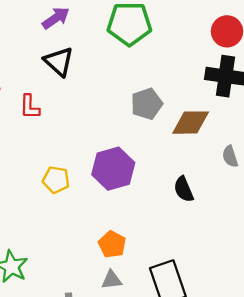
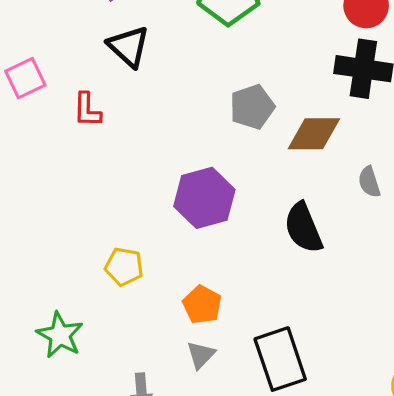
yellow pentagon: (56, 180) -> (124, 267), moved
black semicircle: (184, 189) -> (303, 228), size x1.4
gray triangle: (112, 280) -> (201, 355), turned -40

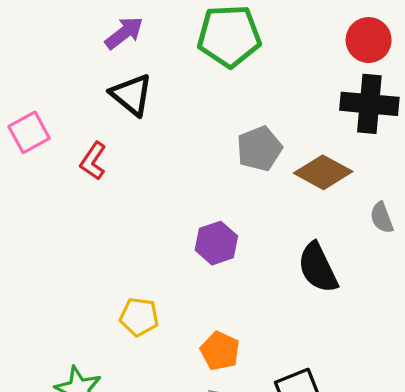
red L-shape: (87, 110) -> (93, 161), turned 36
brown diamond: (314, 134) -> (323, 172), turned 32
purple hexagon: (204, 198) -> (216, 243), size x0.7

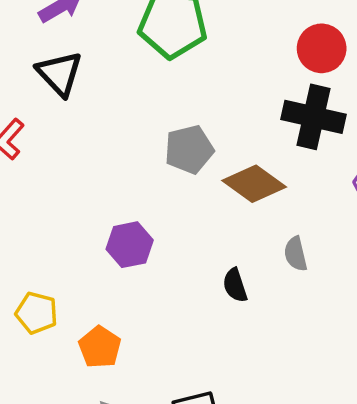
gray semicircle: (382, 218) -> (296, 254), moved
black semicircle: (318, 268) -> (235, 285), size x0.6
orange pentagon: (220, 351) -> (100, 347), moved

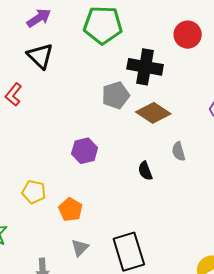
black cross: (314, 117) -> (145, 67), moved

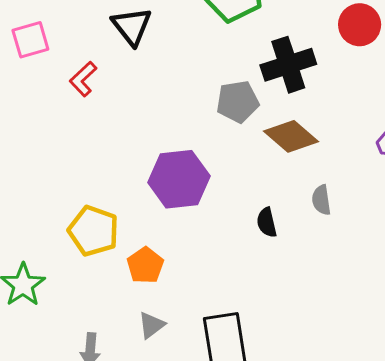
black cross: (145, 67) -> (288, 65), turned -36
purple hexagon: (85, 151) -> (179, 179), size x1.5
yellow pentagon: (34, 192) -> (93, 231), size x1.4

